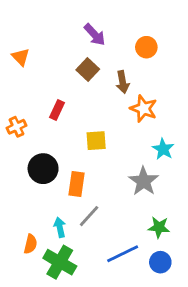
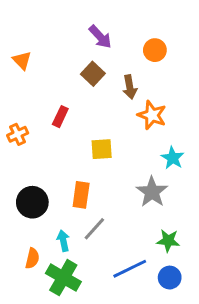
black circle: (43, 169) -> (32, 202), moved

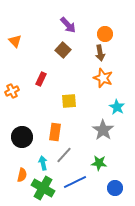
brown arrow: (130, 87) -> (100, 53), moved
green star: (168, 241) -> (99, 163), moved
blue line: (130, 269) -> (75, 182), moved

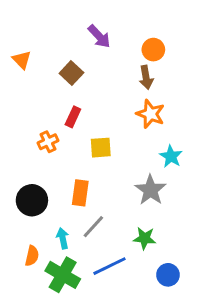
brown square: (63, 50) -> (71, 73), moved
red rectangle: (41, 79) -> (73, 117), moved
orange cross: (12, 91) -> (48, 142), moved

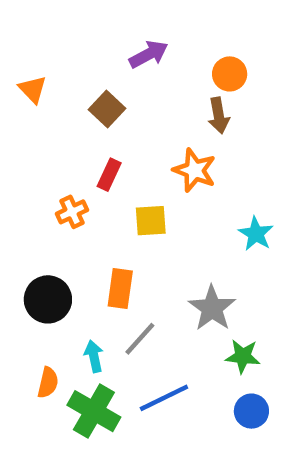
purple arrow: (99, 36) -> (149, 54), turned -75
orange star: (150, 114) -> (195, 170), moved
gray star: (150, 190) -> (212, 308), moved
green star: (145, 238) -> (243, 356), moved

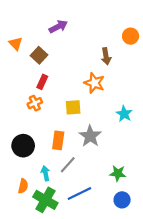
purple arrow: (149, 54) -> (58, 27), moved
orange circle: (230, 74) -> (131, 36), moved
brown square: (107, 109) -> (39, 55), moved
red rectangle: (109, 175) -> (42, 82), moved
gray star: (212, 308) -> (90, 136), moved

